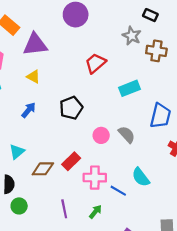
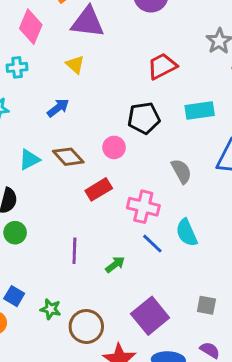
black pentagon: (71, 108) -> (144, 118), moved
pink circle: (101, 135) -> (114, 147), moved
brown diamond: (43, 169) -> (68, 157), moved, turned 35
pink cross: (95, 178) -> (143, 207), moved

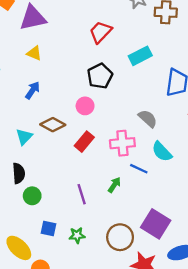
gray semicircle: (181, 171) -> (148, 119), moved
green arrow: (115, 264) -> (114, 185), moved
blue square: (14, 296) -> (49, 228), moved
green star: (51, 309) -> (77, 235), moved
brown circle: (86, 327) -> (120, 237), moved

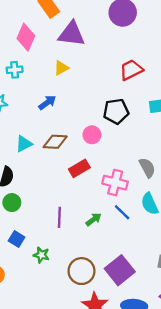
yellow triangle: (34, 53) -> (61, 68), turned 49
brown diamond: (53, 125) -> (55, 142), turned -45

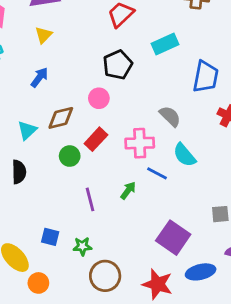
green circle: (12, 203) -> (70, 156), moved
brown circle: (82, 271) -> (105, 276), moved

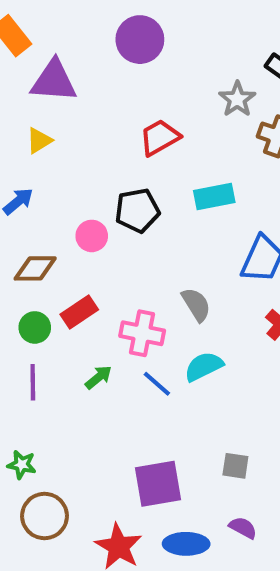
pink circle: (99, 98) -> (92, 236), moved
cyan semicircle: (184, 155) -> (204, 366), turned 90
green arrow: (128, 191) -> (99, 377), moved
purple line: (90, 199) -> (33, 382), moved
purple square: (173, 238) -> (158, 484), turned 32

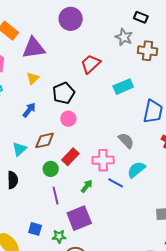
black pentagon: (137, 210) -> (64, 93), moved
purple square: (158, 484) -> (79, 218), moved

